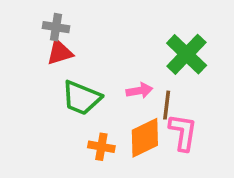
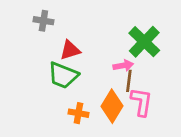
red triangle: (60, 53) -> (70, 50), moved
pink arrow: (139, 91) -> (123, 66), moved
orange diamond: (145, 138) -> (112, 106), turned -32

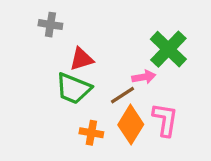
brown line: (129, 81) -> (123, 95), moved, turned 50

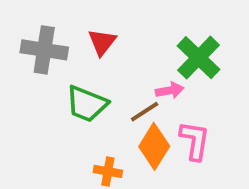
gray cross: (50, 25) -> (44, 50), moved, size x1.6
red triangle: (82, 59) -> (102, 42), moved, turned -35
orange cross: (91, 133) -> (108, 171), moved

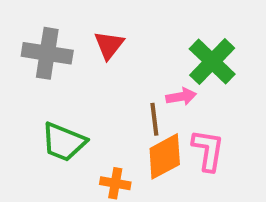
green trapezoid: (87, 104) -> (64, 142), moved
brown line: (145, 112) -> (154, 119), turned -64
orange diamond: (154, 146) -> (165, 156), turned 30

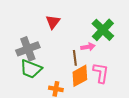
gray cross: (47, 53) -> (28, 49), moved, turned -30

